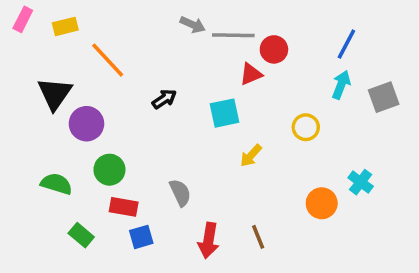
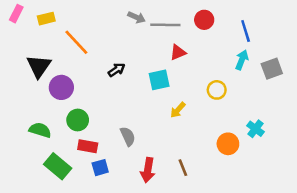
blue line: (346, 44) -> (246, 31), turned -45
red circle: (274, 49) -> (204, 20), moved
green rectangle: (81, 235) -> (58, 166), size x1.5

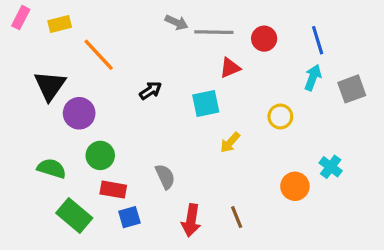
red circle: (204, 20) -> (264, 39), moved

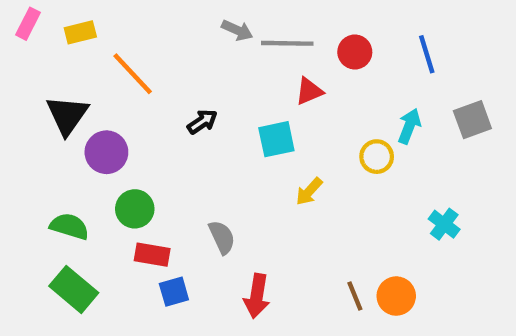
cyan arrow: (313, 78) -> (409, 126), moved
orange circle: (295, 186) -> (396, 296), moved
green rectangle: (74, 215) -> (74, 289), moved
brown line: (237, 217) -> (355, 296), moved

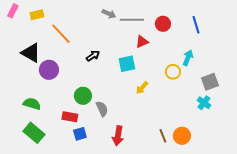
black triangle: (67, 115) -> (31, 53), turned -35
gray square: (472, 120) -> (210, 82), moved
green circle: (135, 209) -> (83, 96), moved

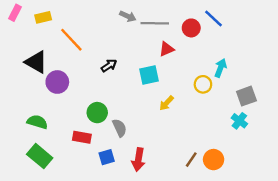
blue line: (196, 25) -> (214, 19), moved, turned -30
blue square: (80, 134) -> (107, 157), moved
brown line: (163, 136) -> (191, 160), turned 56

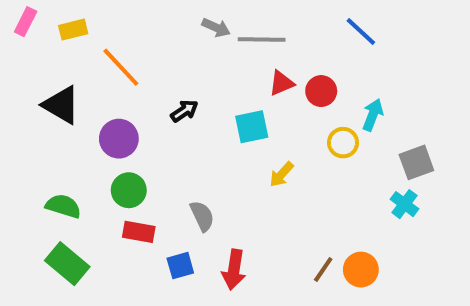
red circle: (191, 28) -> (321, 91), moved
purple circle: (57, 82) -> (119, 139), moved
green circle: (97, 113) -> (129, 190), moved

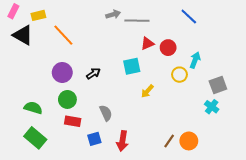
gray arrow: (216, 28) -> (113, 14), turned -40
black triangle: (61, 105) -> (23, 35), moved
black arrow: (184, 111) -> (93, 74), moved

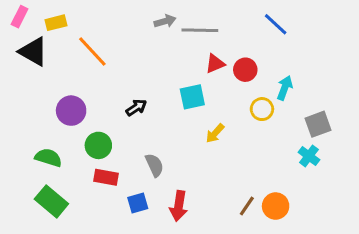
purple circle: (62, 72) -> (71, 111), moved

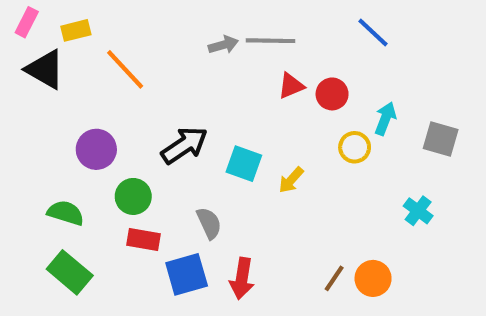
gray arrow: (165, 21) -> (223, 45), moved
cyan square: (192, 97) -> (244, 164), moved, turned 32
black arrow: (136, 108) -> (184, 145), size x1.6
gray square: (318, 124) -> (441, 139), moved, turned 36
blue square: (138, 203) -> (187, 274), size x1.5

